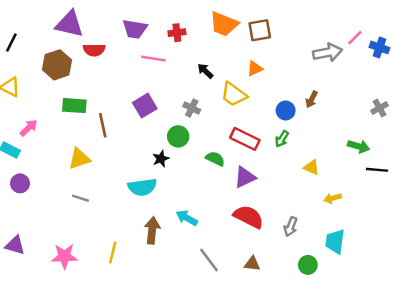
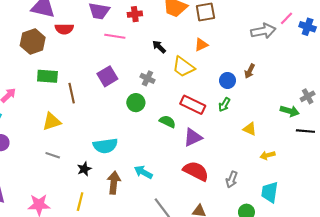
gray cross: (379, 108) -> (308, 96), moved
black star: (161, 159) -> (84, 169), moved

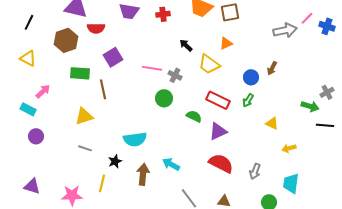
pink line: (115, 36) -> (152, 68), moved
purple square: (107, 76) -> (113, 57), moved
yellow line: (80, 202) -> (102, 183), moved

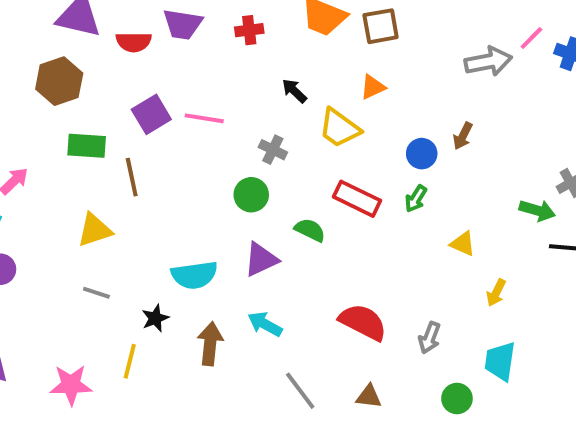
red semicircle: (96, 28) -> (134, 42), moved
pink line: (152, 68) -> (204, 118), moved
purple triangle: (218, 131) -> (261, 259), moved
yellow arrow: (289, 148) -> (496, 293), turned -48

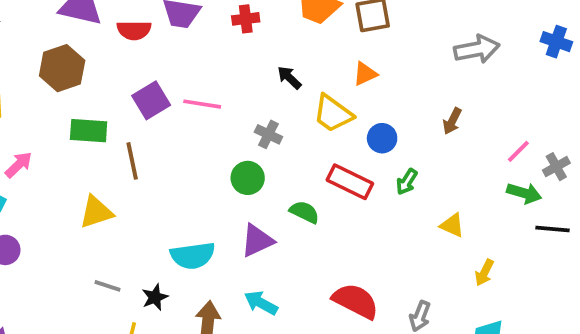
pink line: (531, 38) -> (518, 151), moved
blue circle: (422, 154) -> (382, 138), moved
gray line: (96, 293) -> (108, 286), moved

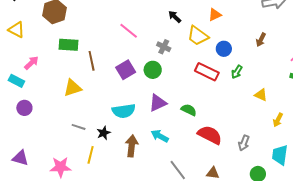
purple square: (151, 100) -> (126, 70), moved
pink line: (202, 104) -> (129, 31), turned 30
green semicircle: (304, 212) -> (189, 110), moved

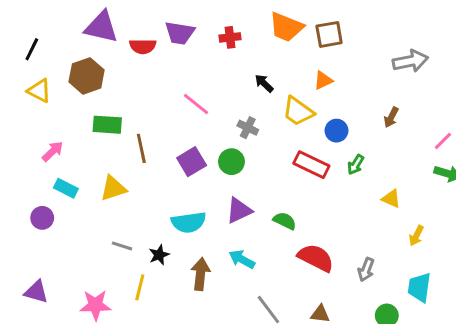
yellow triangle: (16, 30) -> (39, 91), moved
cyan rectangle: (16, 81) -> (66, 188), moved

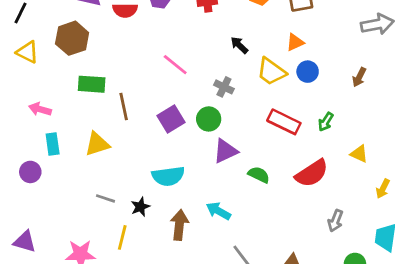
blue circle: (336, 131) -> (308, 72), moved
pink arrow: (53, 151) -> (40, 109), turned -120
cyan rectangle: (66, 188) -> (53, 144), turned 55
purple triangle: (239, 210) -> (225, 151), moved
red semicircle: (316, 258) -> (312, 173), moved, turned 120

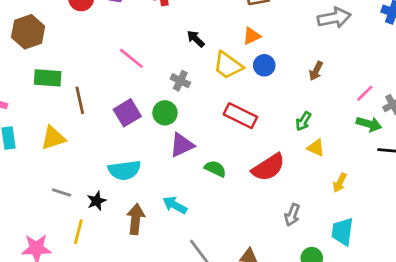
green arrow: (326, 122) -> (303, 121), moved

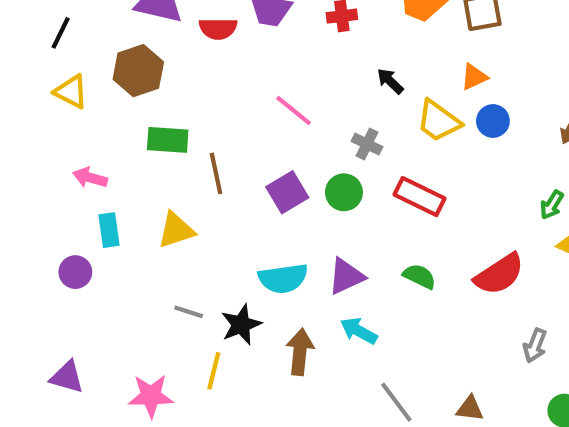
red rectangle: (240, 116) -> (419, 197), moved
purple triangle: (182, 145) -> (346, 276), moved
black star: (97, 201) -> (241, 325), size x1.4

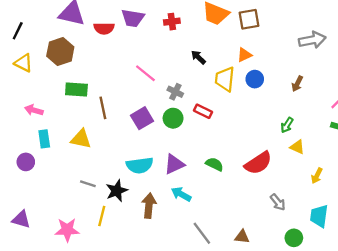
yellow trapezoid: (438, 121) -> (225, 79), turned 60
gray cross: (367, 144) -> (175, 92), moved
red rectangle: (419, 197) -> (203, 111), moved, size x0.7
yellow triangle: (176, 230) -> (81, 139), turned 30
gray arrow: (535, 346) -> (278, 202), turned -60

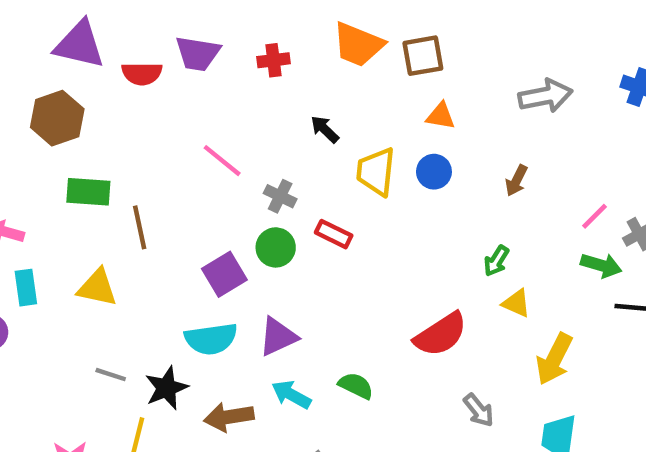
orange triangle: (244, 55) -> (441, 116), moved, turned 35
purple square: (142, 118) -> (224, 274), moved
green semicircle: (214, 164) -> (356, 386), moved
yellow arrow: (317, 176) -> (554, 359), size x1.6
brown arrow: (149, 206) -> (229, 417), turned -105

